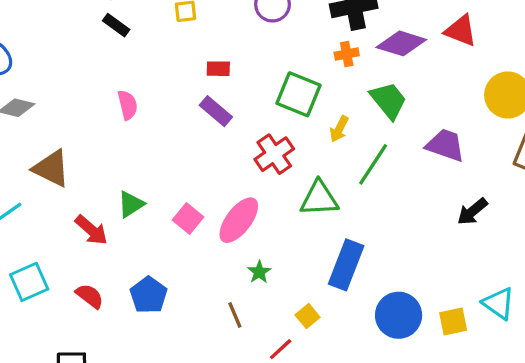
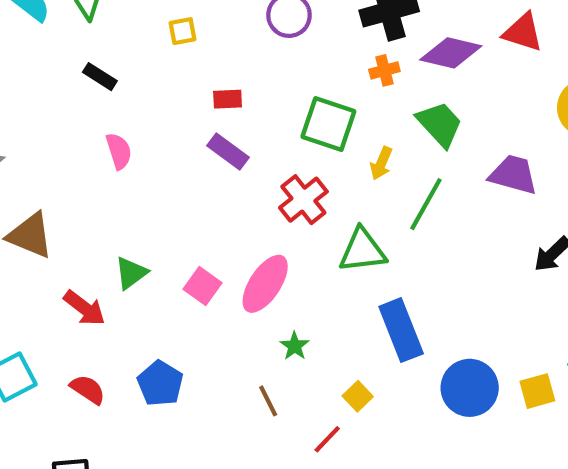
black rectangle: (116, 25) -> (100, 77), moved
blue rectangle: (346, 265) -> (401, 330), turned -39

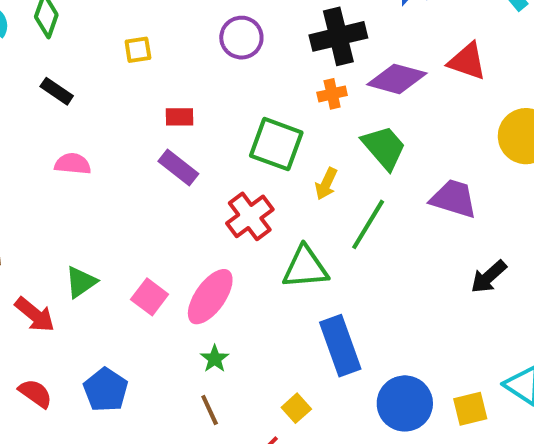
pink semicircle: (119, 151) -> (73, 164), turned -69
green star: (295, 346) -> (215, 359), moved

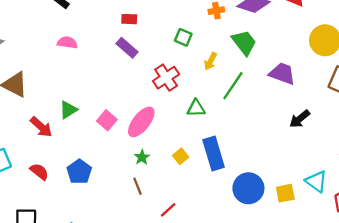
green square: (276, 144) -> (183, 37), size x0.6
green triangle: (305, 267) -> (196, 108), size x0.7
yellow square: (296, 408) -> (181, 156), moved

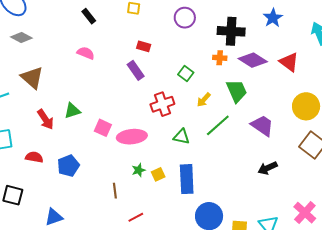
pink square: (107, 120) -> (103, 128), turned -30
pink ellipse: (141, 122) -> (132, 137), turned 32
green star: (142, 157) -> (139, 170), moved
red semicircle: (39, 172) -> (34, 157), turned -42

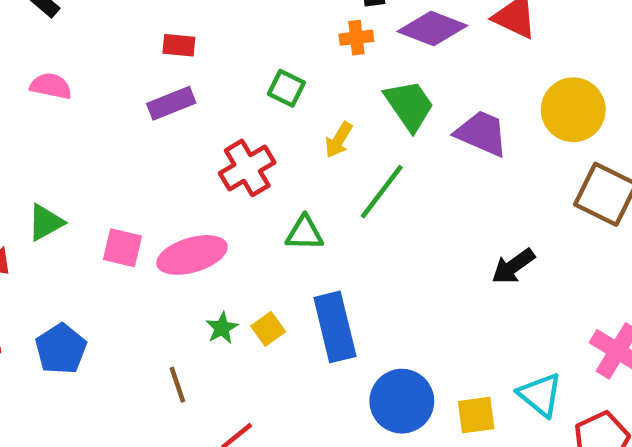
purple rectangle: (136, 70) -> (171, 103), turned -66
purple trapezoid: (262, 126) -> (482, 133), moved

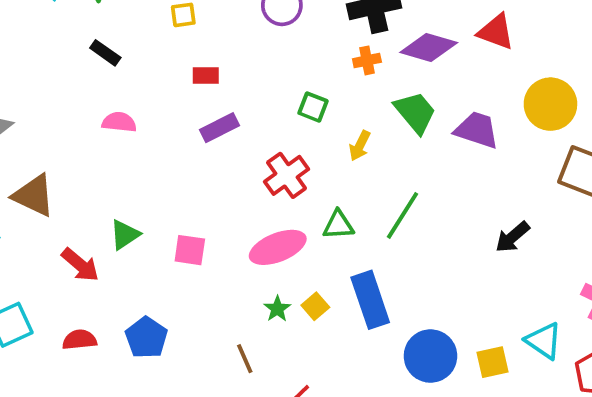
red rectangle: (179, 45) -> (206, 76), moved
green line: (382, 192) -> (402, 215), moved
pink ellipse: (192, 255) -> (278, 247), moved

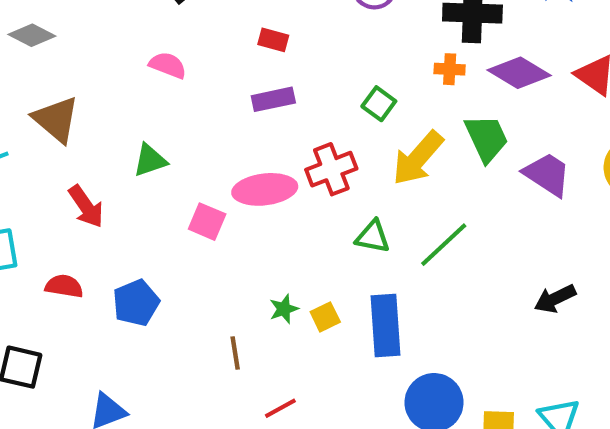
yellow arrow: (360, 146) -> (418, 158), size x1.8
green triangle: (125, 235) -> (150, 160), moved
pink ellipse: (278, 247) -> (265, 189), moved

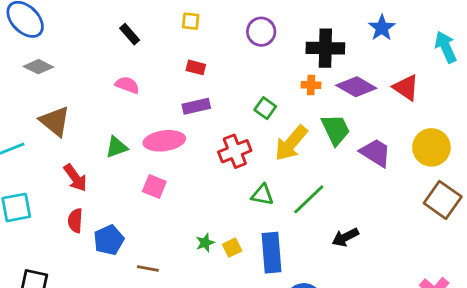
pink ellipse: (265, 189) -> (164, 141), moved
red semicircle: (64, 286) -> (75, 221), moved, turned -95
black arrow: (555, 299) -> (345, 237), moved
brown line: (235, 353) -> (148, 269), moved, turned -70

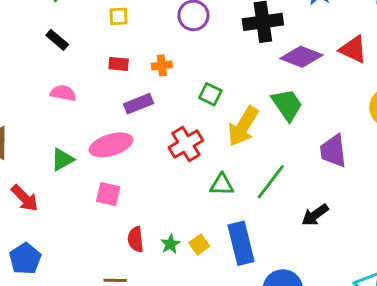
red rectangle: (196, 67) -> (119, 64), moved
orange cross: (311, 85) -> (162, 65), moved
purple trapezoid: (376, 153) -> (333, 151), moved, turned -120
red semicircle: (75, 221) -> (136, 239), moved
blue pentagon: (109, 240) -> (25, 259), moved

